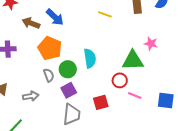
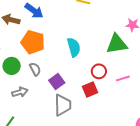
green circle: (68, 69) -> (12, 66), moved
red circle: (120, 80) -> (99, 71), moved
pink line: (135, 95) -> (123, 78), turned -32

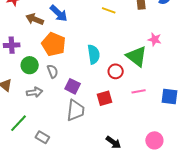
green triangle: (117, 44) -> (137, 56), turned 40
red circle: (99, 71) -> (116, 71), moved
purple square: (57, 82) -> (73, 86), turned -35

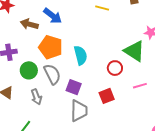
cyan semicircle: (94, 54) -> (81, 55), moved
gray semicircle: (53, 71) -> (52, 74), size x1.5
gray arrow: (35, 92) -> (36, 97), turned 84

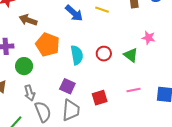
blue arrow: (53, 16) -> (74, 13), moved
green triangle: (134, 51) -> (131, 55), size x0.7
red circle: (115, 68) -> (104, 54), moved
gray semicircle: (52, 74) -> (43, 112), moved

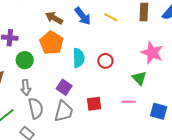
brown arrow: (28, 20) -> (54, 18), moved
pink star: (149, 38) -> (152, 53), size x1.6
green triangle: (131, 55) -> (139, 78), moved

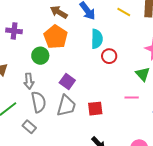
yellow line: (111, 17) -> (124, 12), moved
cyan semicircle: (79, 58) -> (97, 39), moved
green circle: (25, 60) -> (40, 56), moved
red square: (94, 104) -> (95, 109), moved

